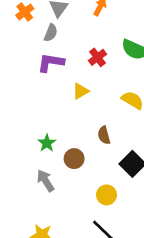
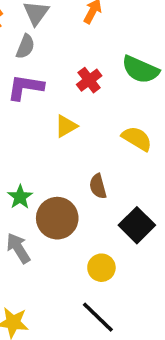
brown circle: (74, 159) -> (57, 218), size x1.5

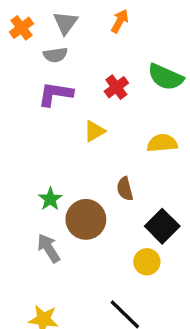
gray semicircle: (25, 47) -> (55, 55), turned 60
yellow semicircle: (137, 139) -> (162, 143), turned -36
yellow circle: (101, 268) -> (147, 262), moved

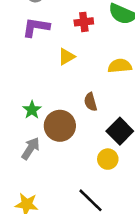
red cross: (116, 87) -> (84, 22), turned 30
gray arrow: (49, 248) -> (31, 148), turned 65

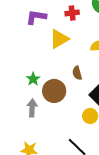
yellow triangle: (67, 57) -> (59, 39), size x1.5
gray arrow: (31, 148) -> (32, 108), turned -30

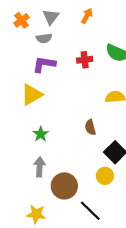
yellow triangle: (59, 39) -> (32, 95), moved
brown circle: (54, 91) -> (64, 186), moved

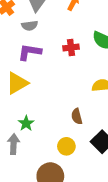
gray arrow: (40, 167) -> (14, 144), moved
yellow circle: (105, 176) -> (66, 146), moved

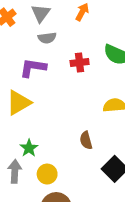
gray semicircle: (30, 26) -> (47, 38), moved
yellow circle: (66, 146) -> (47, 174), moved

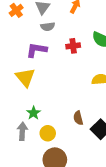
yellow triangle: (19, 103) -> (25, 77), turned -40
brown semicircle: (86, 140) -> (78, 118), moved

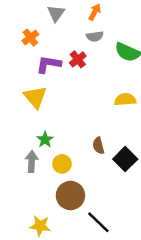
orange cross: (16, 10) -> (30, 38), moved
gray semicircle: (48, 27) -> (95, 36), moved
red cross: (73, 46) -> (78, 59), moved, turned -32

